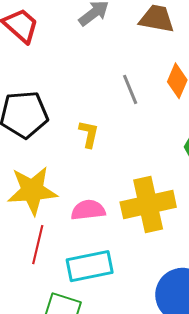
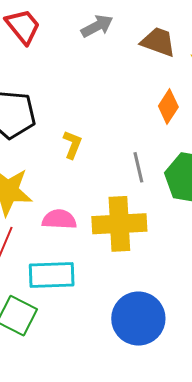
gray line: (130, 89) -> (138, 167), moved

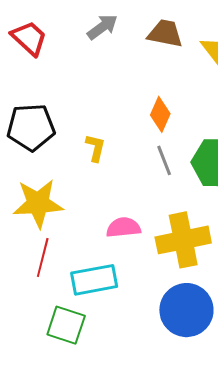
orange diamond: (168, 107) -> (160, 114), moved
pink semicircle: (59, 219) -> (123, 227), moved
yellow cross: (119, 224) -> (183, 240), moved

